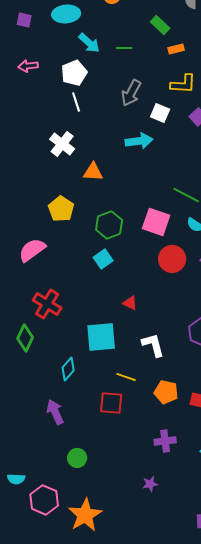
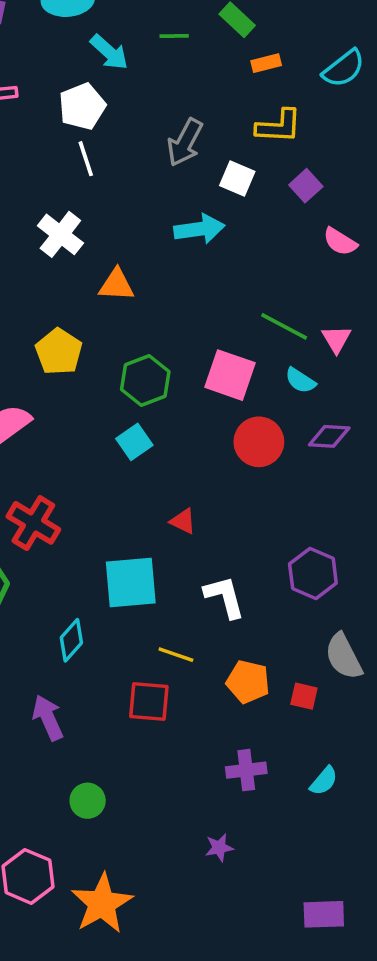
green line: (124, 48) -> (174, 36), moved

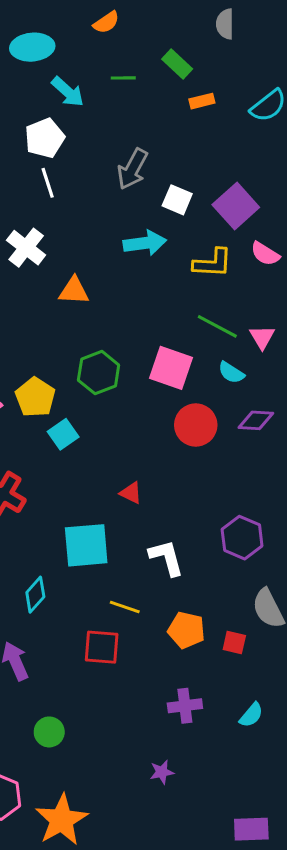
yellow L-shape: (279, 126) -> (213, 263), moved
purple square: (306, 186) -> (236, 206), size x1.6
yellow pentagon: (59, 352) -> (35, 397), moved
cyan square: (134, 442) -> (63, 434), moved

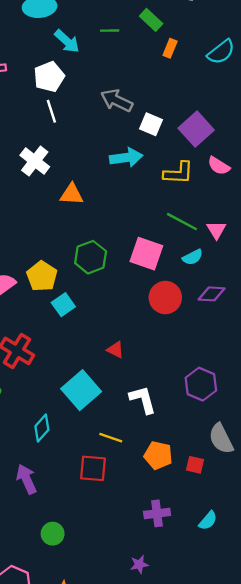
orange rectangle: (202, 101) -> (170, 48), turned -54
gray arrow: (132, 169) -> (117, 101), turned 88
cyan semicircle: (231, 373) -> (193, 257), turned -60
cyan square: (86, 545) -> (81, 390), turned -36

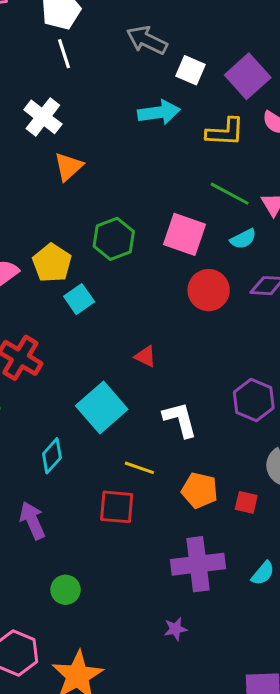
orange triangle: (72, 194) -> (69, 167), moved, turned -45
purple cross: (157, 513) -> (198, 564), size x1.6

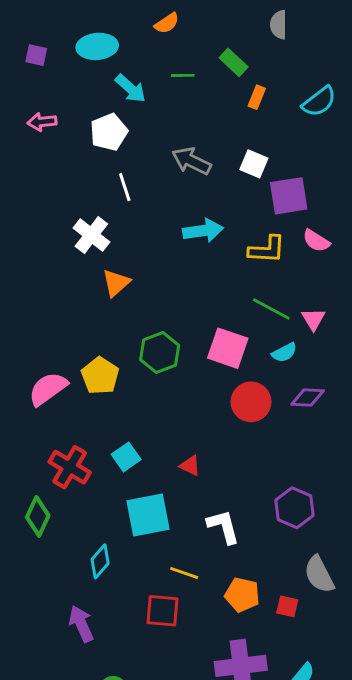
white line: (64, 54) -> (125, 187), moved
white square: (191, 70) -> (254, 164), moved
purple square: (248, 76) -> (289, 196), turned 33
cyan square: (79, 299) -> (126, 457), moved
cyan square: (102, 408) -> (148, 515), turned 30

